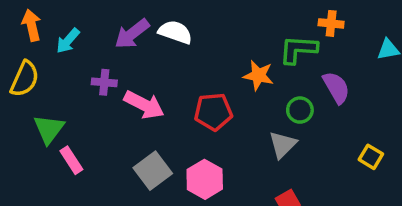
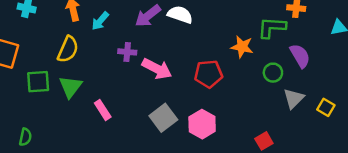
green triangle: (49, 129) -> (70, 87), moved
gray triangle: (283, 145) -> (294, 98), moved

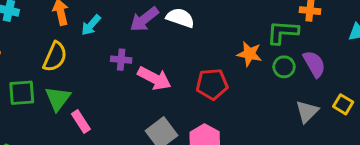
green circle: (273, 73) -> (284, 67), moved
yellow square: (326, 107) -> (343, 104), moved
pink rectangle: (103, 110) -> (81, 122), moved

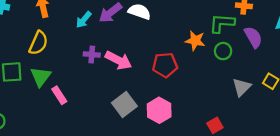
cyan arrow: (91, 25) -> (84, 20), moved
purple cross: (121, 60) -> (92, 55), moved
purple semicircle: (314, 64) -> (253, 37), moved

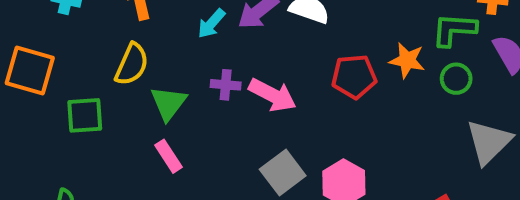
red pentagon: (165, 65) -> (354, 77), moved
green triangle: (41, 77) -> (168, 103), moved
gray triangle: (242, 87) -> (489, 142), size x1.4

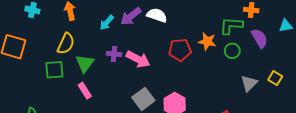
green square: (85, 115) -> (54, 70), moved
gray triangle: (489, 142) -> (249, 83), size x0.7

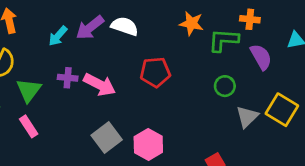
orange star: (207, 41) -> (191, 23), moved
green circle: (232, 51) -> (225, 86), moved
yellow square: (275, 78) -> (282, 110), size x1.6

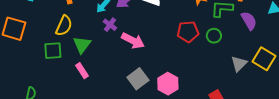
red pentagon: (155, 72) -> (188, 32), moved
purple cross: (68, 78) -> (110, 25), moved, turned 32
green circle: (225, 86) -> (214, 36), moved

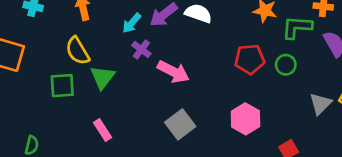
yellow semicircle: (64, 26) -> (78, 51), turned 125
pink rectangle: (82, 71) -> (103, 130), moved
pink hexagon: (168, 84) -> (245, 119), moved

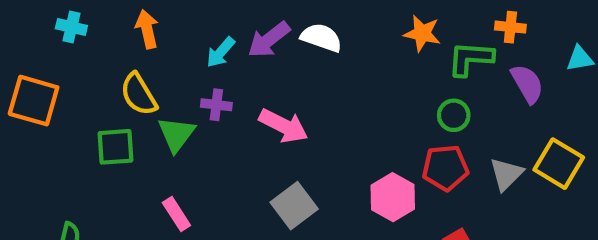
purple cross: (141, 49) -> (216, 105), moved, turned -30
red pentagon: (250, 59) -> (445, 168), moved

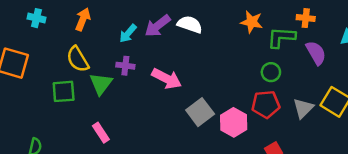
orange arrow: (147, 29) -> (83, 19), turned 35
gray square: (294, 206) -> (200, 112), moved

